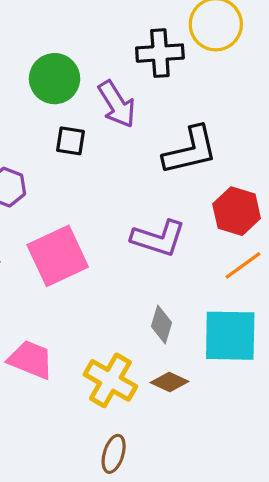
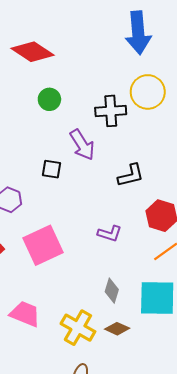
green circle: (55, 79) -> (49, 99), moved, size x0.7
black L-shape: (190, 150) -> (131, 175), size x0.7
purple L-shape: (158, 238) -> (110, 234), size x0.7

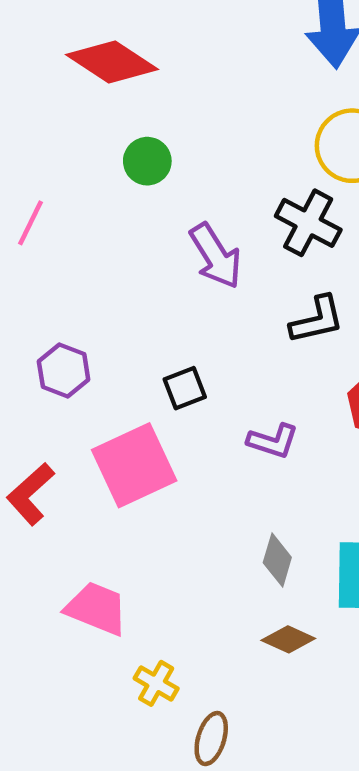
black cross: (111, 111) -> (308, 223), moved, turned 32
black square: (52, 169) -> (185, 388), moved, turned -30
yellow cross: (78, 328) -> (156, 683), moved, size x0.6

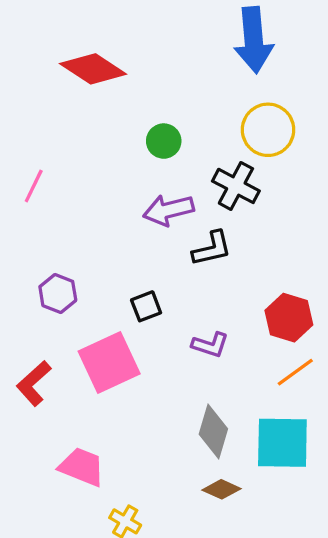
green circle: (147, 161) -> (164, 141), moved
purple arrow: (216, 256) -> (169, 210), turned 108
black L-shape: (317, 320) -> (212, 249), moved
gray diamond: (277, 560) -> (213, 432), size x1.4

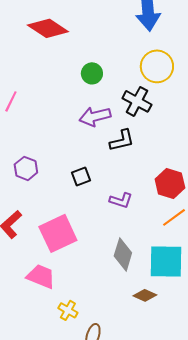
pink square: (109, 363) -> (58, 233), moved
brown diamond: (221, 489) -> (145, 295), moved

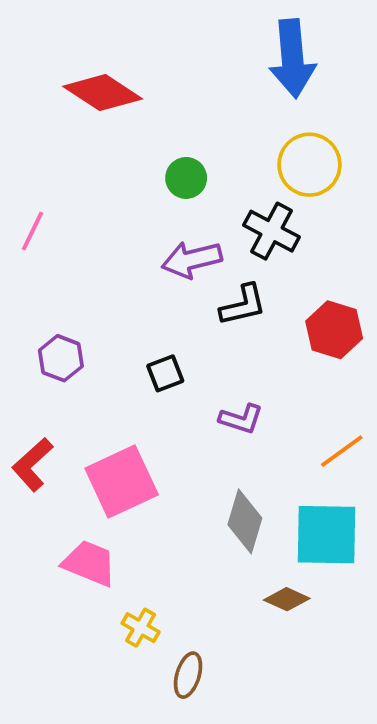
red hexagon: (170, 183) -> (334, 330), moved

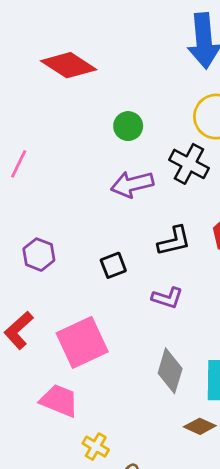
black L-shape: (243, 305) -> (174, 241), moved

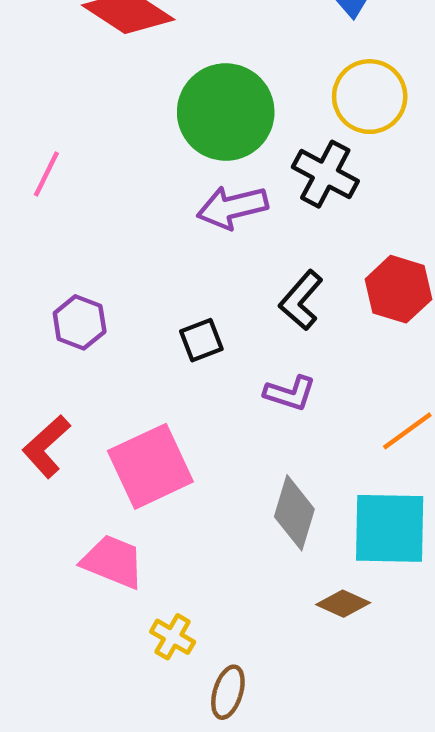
green circle: (128, 126) -> (226, 112), size x2.0
black L-shape: (174, 241) -> (301, 300), turned 144

